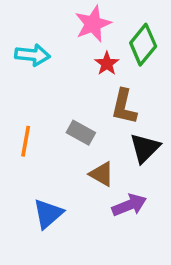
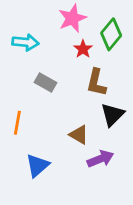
gray rectangle: (81, 133) -> (46, 83), moved
orange line: (26, 141) -> (17, 123), moved

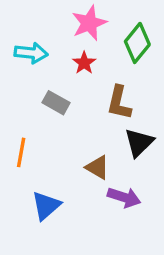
red star: (83, 49) -> (84, 63), moved
purple arrow: (100, 159) -> (124, 197), turned 40

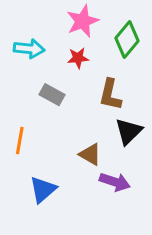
red star: (84, 63) -> (78, 58), turned 30

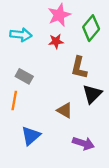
gray rectangle: (52, 95) -> (24, 76), moved
purple arrow: (115, 182) -> (83, 143), moved

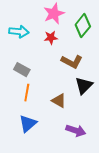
brown L-shape: (79, 68) -> (72, 62), turned -75
orange line: (14, 101) -> (27, 93), moved

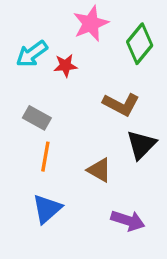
cyan arrow: (19, 32) -> (32, 54), turned 138
red star: (51, 38) -> (66, 66), moved

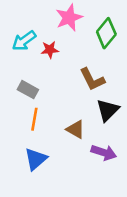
brown L-shape: (121, 104) -> (92, 79), turned 36
purple arrow: (128, 221) -> (104, 153), moved

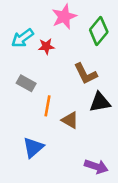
black triangle: (108, 110) -> (100, 102), turned 35
orange line: (34, 119) -> (47, 106), moved
purple arrow: (104, 153) -> (96, 166), moved

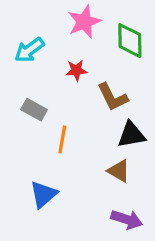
green diamond: (99, 31) -> (130, 41), turned -40
red star: (46, 46) -> (76, 70), moved
brown triangle: (70, 120) -> (119, 171), moved

